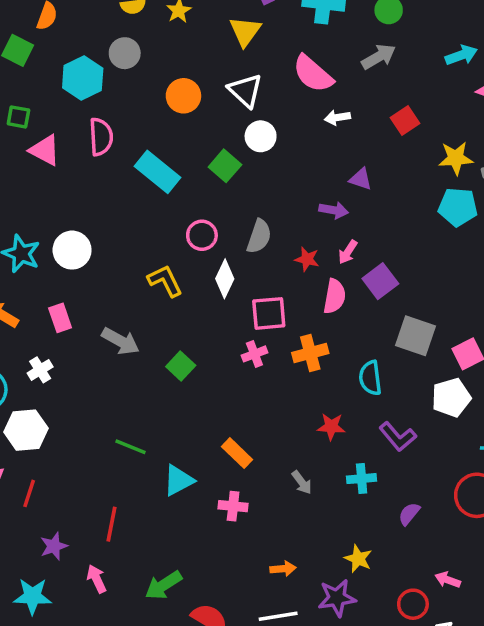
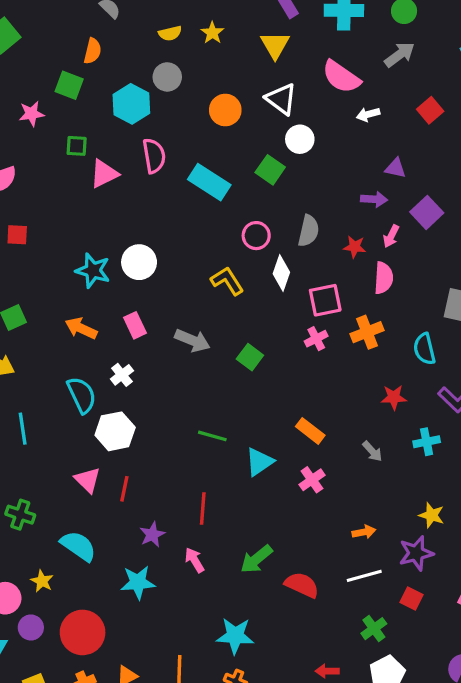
pink triangle: (45, 150) -> (104, 174), turned -48
purple square: (380, 281) -> (427, 212), moved
pink cross: (233, 506) -> (312, 480), turned -35

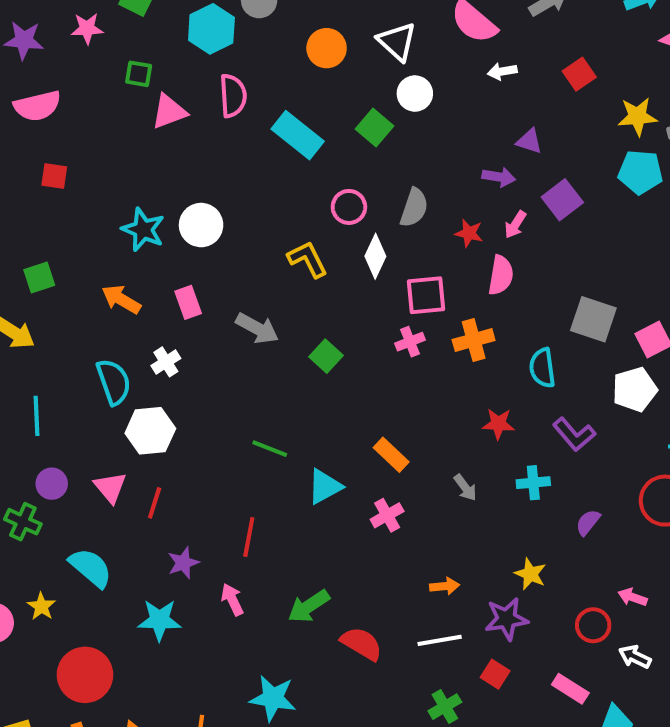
purple circle: (31, 627) -> (52, 484), moved

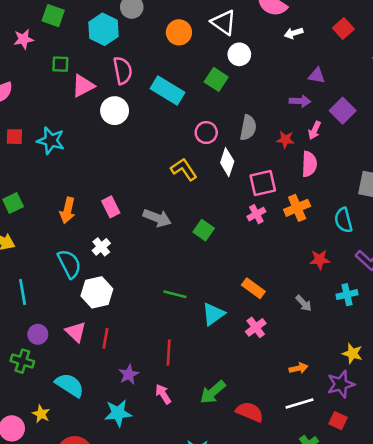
white circle: (201, 225) -> (115, 111), moved
cyan star: (143, 230) -> (51, 141), moved
orange arrow: (121, 299) -> (68, 210), turned -100

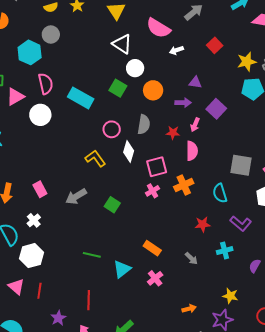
orange circle: (179, 32) -> (153, 90), moved
gray arrow: (157, 218) -> (76, 196), turned 130

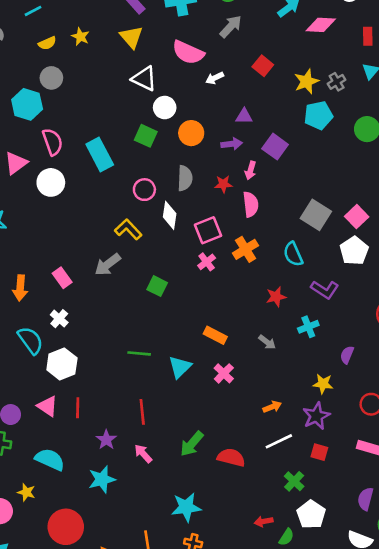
cyan rectangle: (81, 98) -> (100, 154), turned 40
gray square: (241, 165) -> (316, 215), turned 30
gray arrow: (76, 196) -> (108, 265), moved
purple semicircle: (255, 266) -> (347, 355), moved

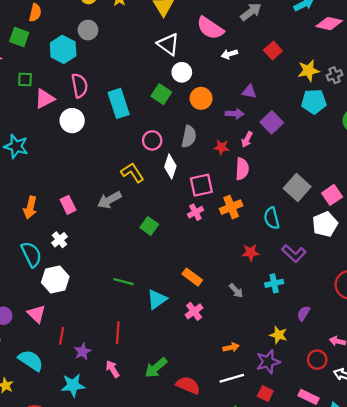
red line: (78, 408) -> (62, 336), moved

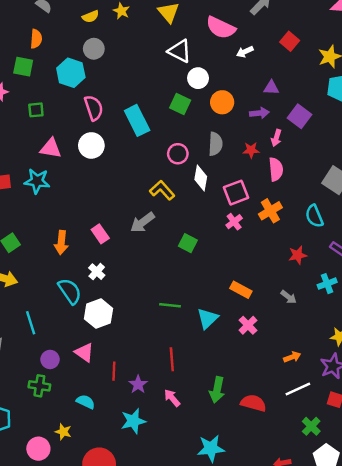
pink triangle: (45, 99) -> (51, 148), moved, turned 45
cyan semicircle: (31, 360) -> (86, 402), size x0.7
green arrow: (156, 368) -> (217, 390), turned -30

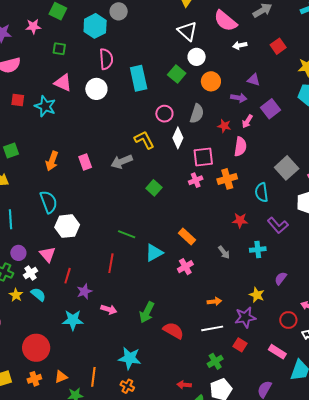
white cross: (97, 272) -> (31, 273), moved
red line: (172, 359) -> (111, 263), moved
pink arrow: (172, 398) -> (109, 309), turned 133
yellow star: (63, 432) -> (16, 295), moved

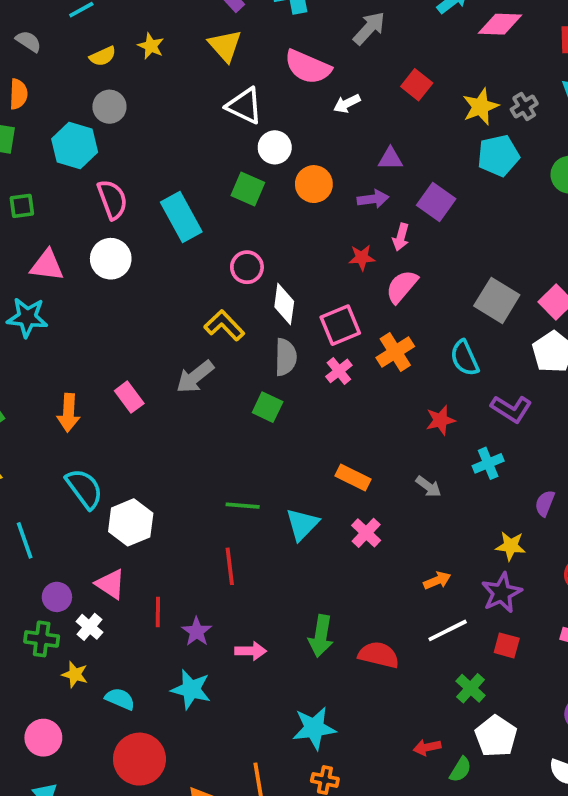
gray semicircle: (197, 114) -> (286, 357), moved
pink semicircle: (240, 147) -> (402, 286), turned -132
cyan semicircle: (38, 294) -> (120, 699), moved
cyan star: (73, 320) -> (191, 689), turned 30

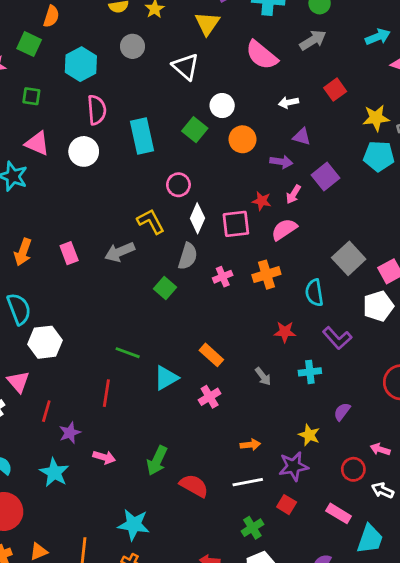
white arrow: (347, 104) -> (288, 102), moved
white triangle: (244, 106) -> (186, 67), moved
gray circle: (109, 107) -> (132, 46), moved
pink square: (340, 325) -> (236, 224), moved

